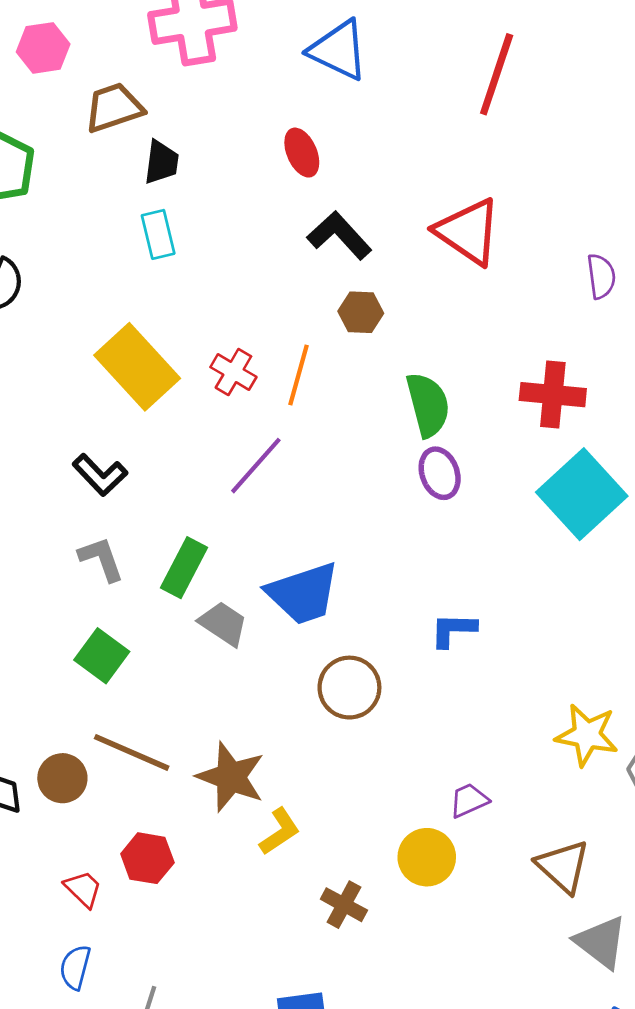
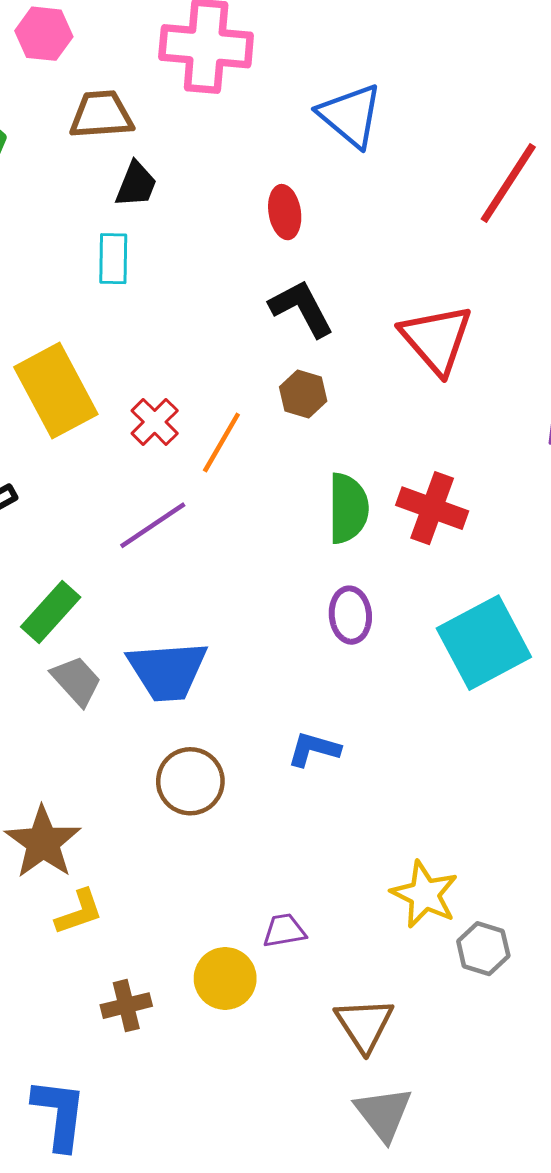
red cross: (553, 395) -> (432, 508), moved
purple ellipse: (440, 473) -> (350, 615), moved
brown cross: (344, 905) -> (126, 1006), turned 33

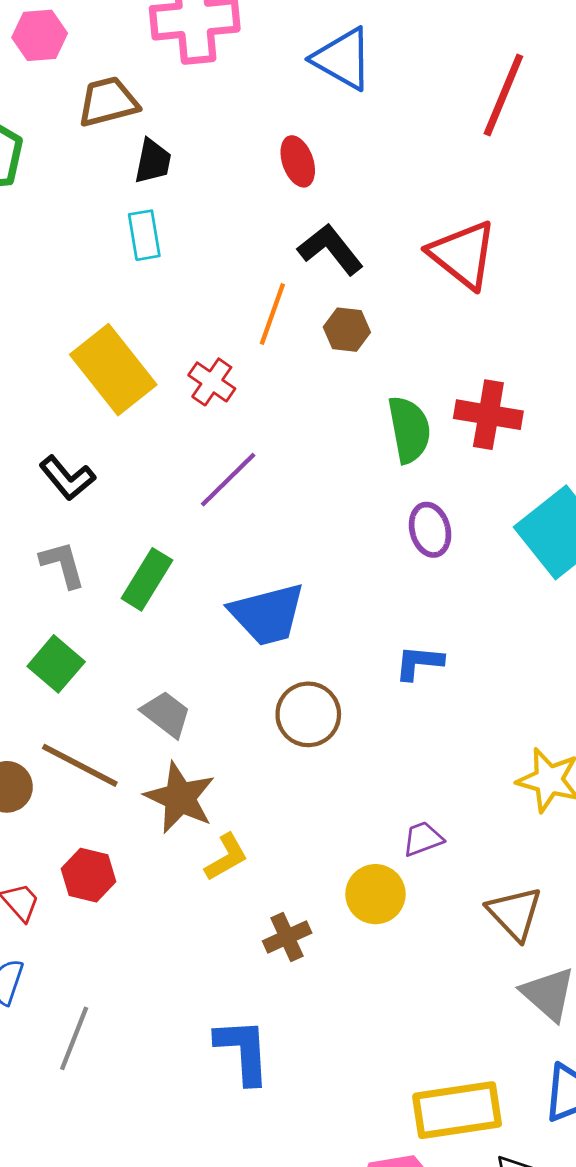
orange line: (221, 442) -> (272, 314), moved
gray trapezoid: (76, 681) -> (166, 714), moved

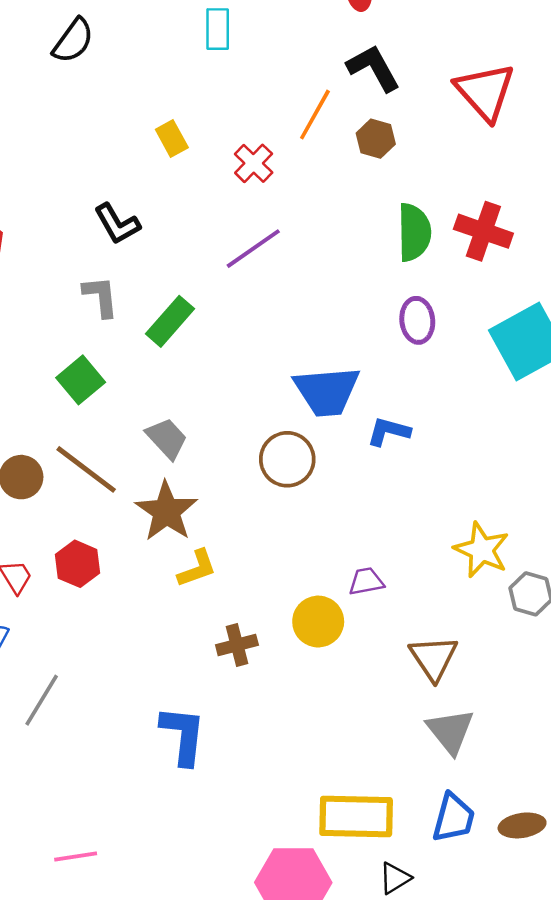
yellow rectangle: (113, 370) -> (172, 139), size x0.5
blue trapezoid: (267, 614) -> (327, 391), moved

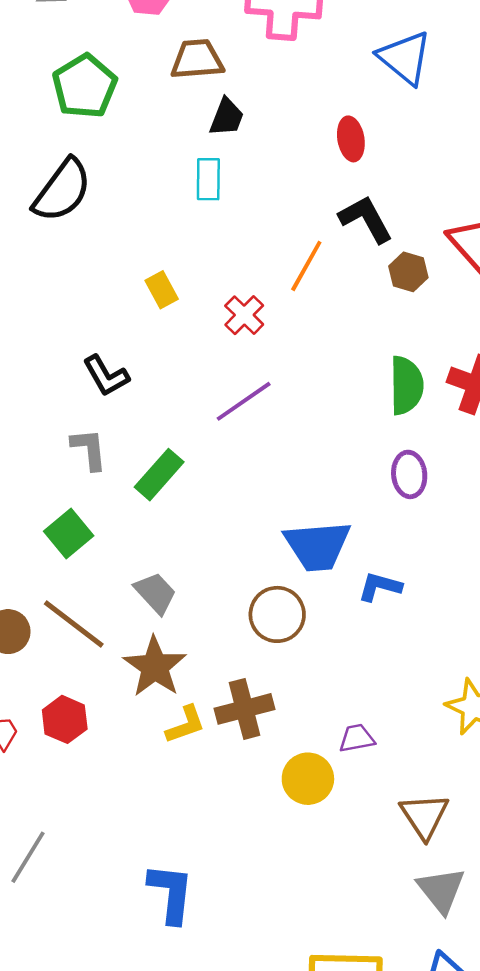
black semicircle: (73, 41) -> (62, 190), size x1.4
brown hexagon: (376, 139) -> (408, 272), moved
brown cross: (237, 645) -> (244, 709), moved, size x1.4

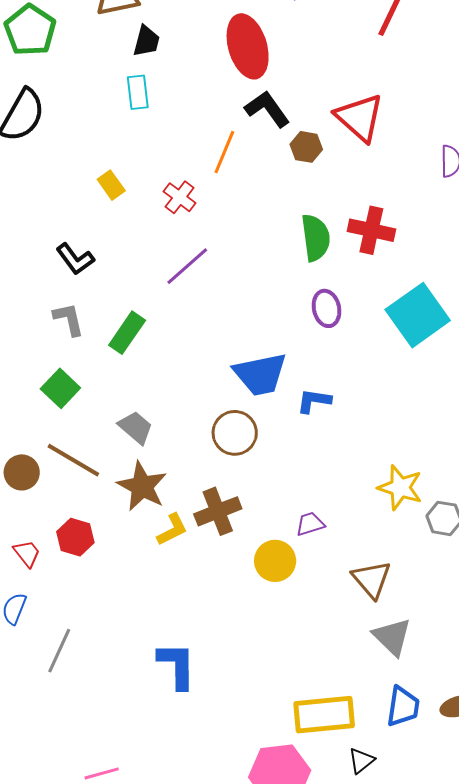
red ellipse: (351, 139) -> (248, 46), size x1.8

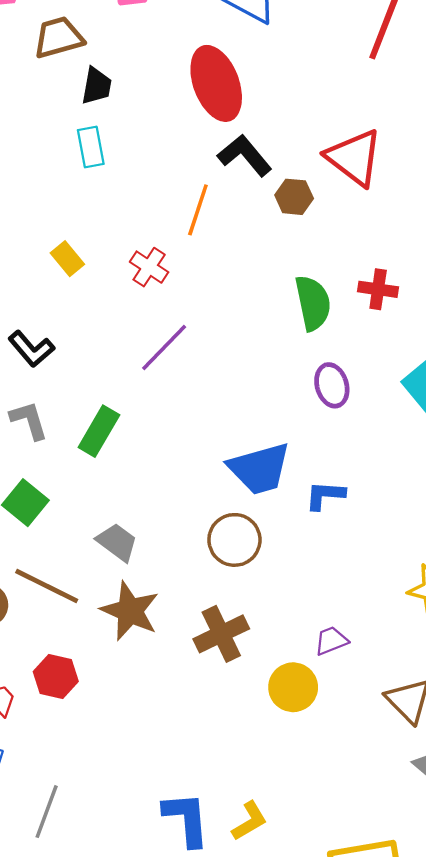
red cross: (371, 230) -> (378, 289), size x0.7
yellow L-shape: (172, 530) -> (249, 821), moved

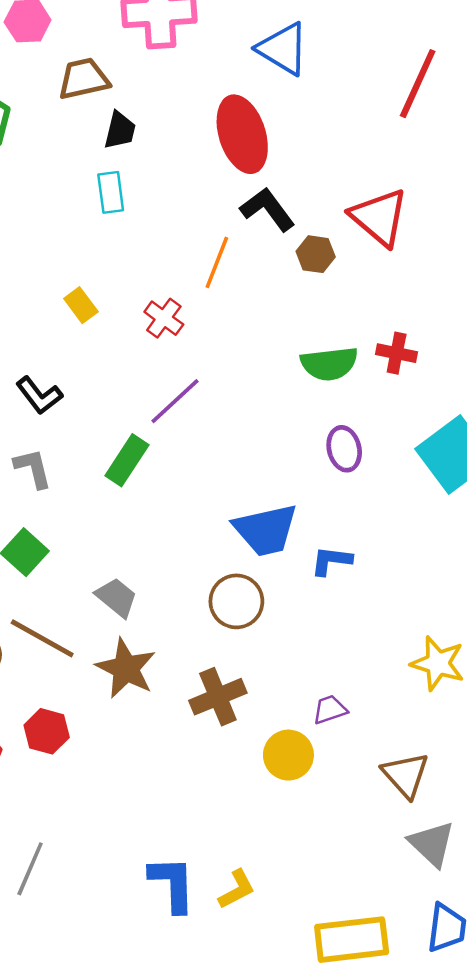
green semicircle: (313, 303) -> (329, 364), turned 92
green rectangle: (99, 431) -> (127, 460), moved

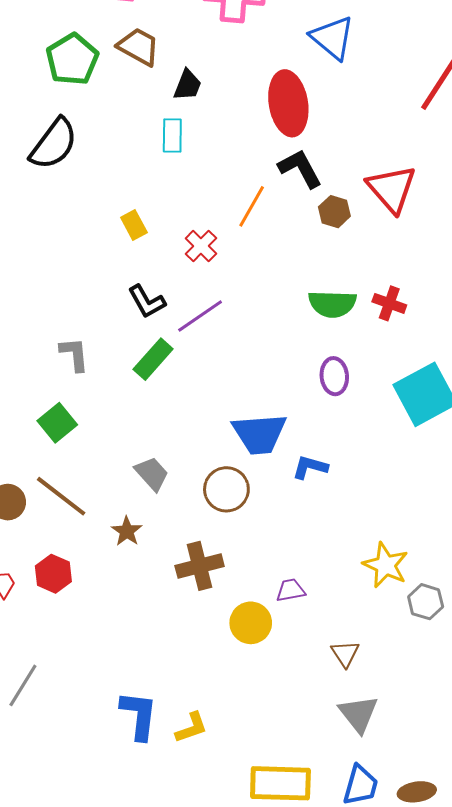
brown trapezoid: (84, 79) -> (139, 47), moved, turned 33
black L-shape: (39, 395) -> (147, 302), moved
gray trapezoid: (116, 597) -> (152, 474), moved
brown star: (126, 668) -> (127, 531), size x0.6
brown triangle: (406, 775) -> (345, 654), size x0.7

